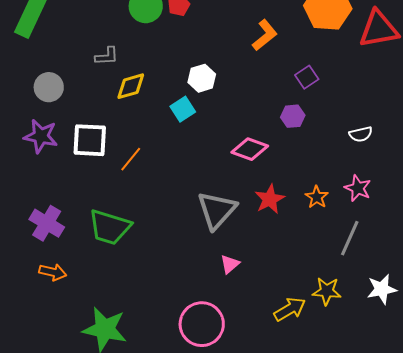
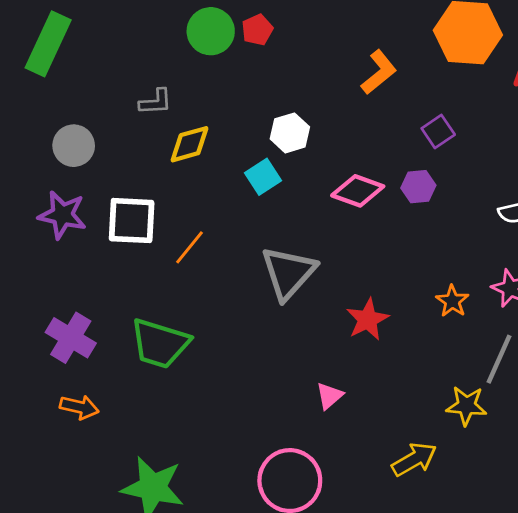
pink diamond: (250, 149) -> (358, 191), moved
red star: (270, 199) -> (368, 319), moved
gray triangle: (217, 210) -> (288, 273), moved
yellow star: (327, 291) -> (466, 406), moved

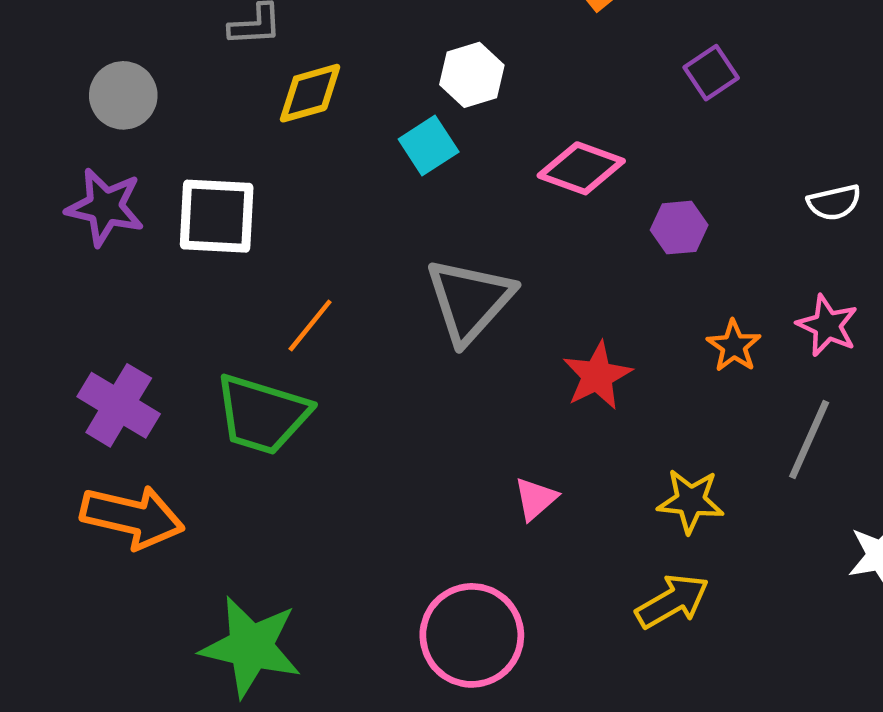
purple hexagon: (418, 187) -> (679, 228), moved
orange line: (190, 247) -> (310, 326), moved
yellow star: (466, 406) -> (691, 501), moved
orange arrow: (79, 407) -> (132, 517), size x1.6

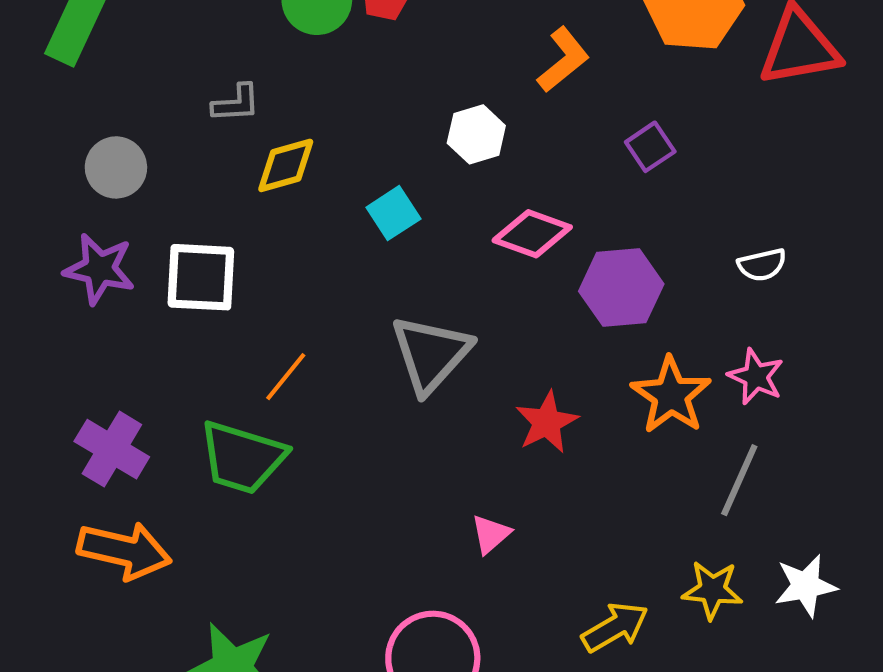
white hexagon: (472, 75) -> (476, 134), moved
purple hexagon: (679, 228) -> (621, 288), size x1.6
orange star: (734, 346) -> (671, 395), size x1.6
yellow star: (691, 501) -> (712, 590), moved

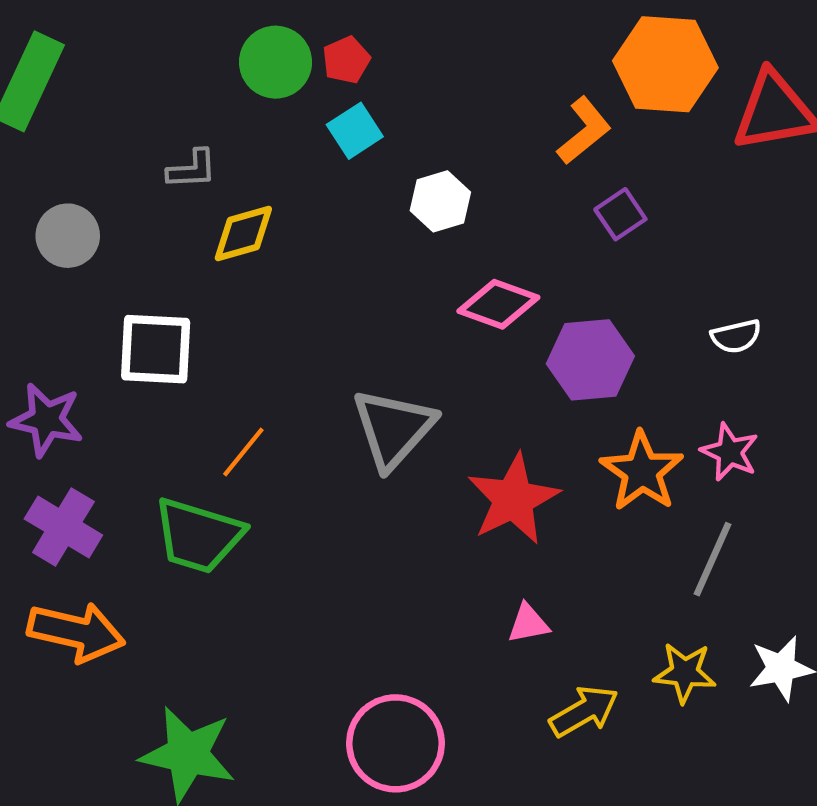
orange L-shape: (563, 60) -> (584, 131), moved
cyan square: (393, 213) -> (355, 131), moved
purple star: (99, 269) -> (46, 420), moved
red star: (547, 422) -> (513, 499), size x1.4
pink triangle: (491, 534) -> (528, 623), moved, turned 30

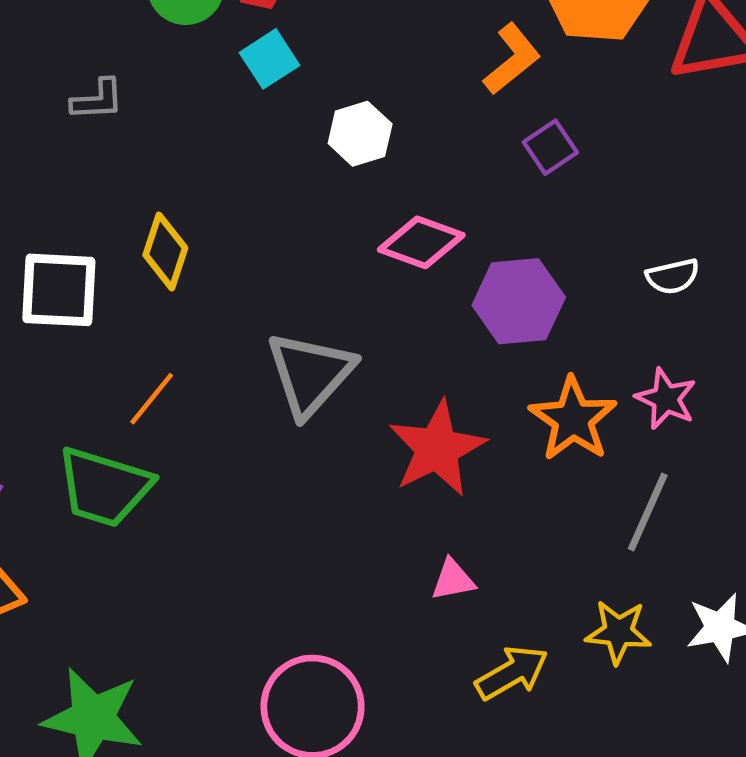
yellow diamond: (243, 234) -> (165, 251), moved, turned -56

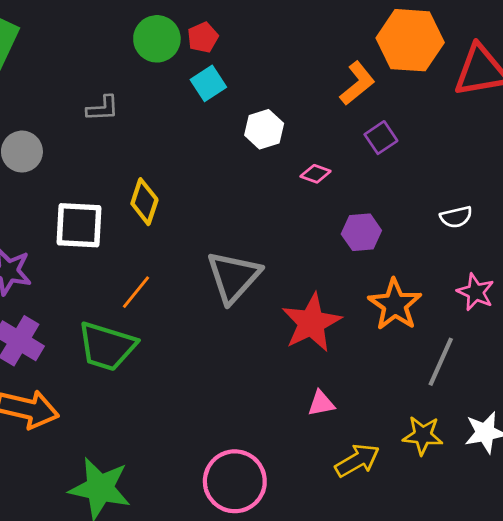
pink diamond: (421, 242) -> (316, 174), moved, size x0.6
purple hexagon: (519, 301) -> (361, 232), size x0.7
pink star: (666, 399) -> (476, 292), moved

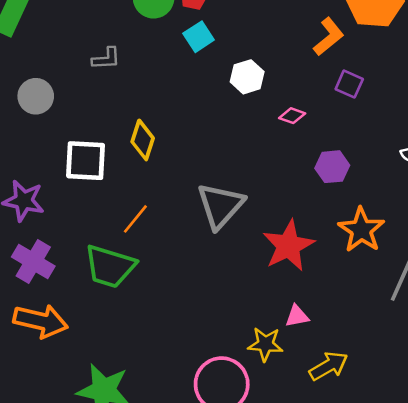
purple square: (381, 138) -> (349, 84), turned -32
yellow star: (423, 435) -> (265, 344), moved

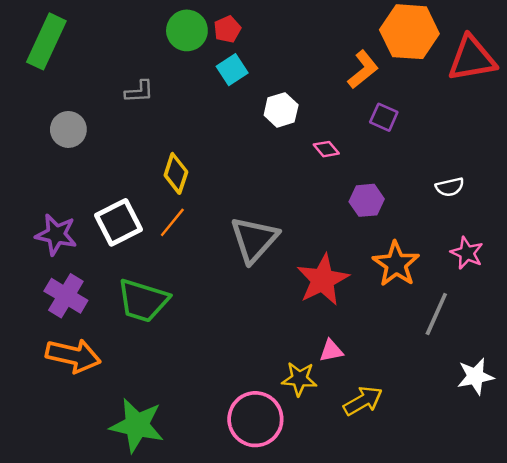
pink diamond: (292, 116) -> (326, 149), turned 30
white square: (86, 161) -> (118, 222), moved, turned -30
orange line: (135, 219) -> (172, 222), moved

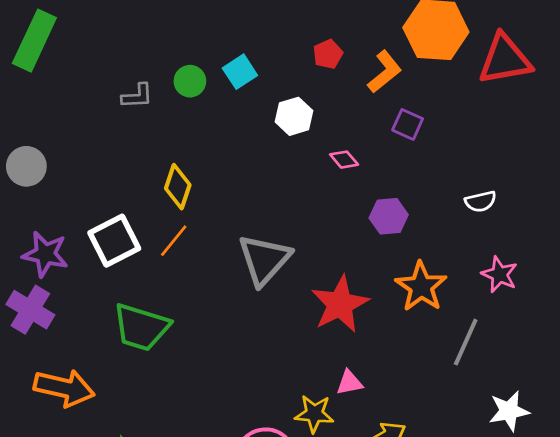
red pentagon: (227, 29) -> (328, 54), moved
green circle: (187, 30) -> (190, 81), moved, size x0.7
gray circle: (68, 129) -> (26, 166), moved
purple cross: (66, 296) -> (30, 310), moved

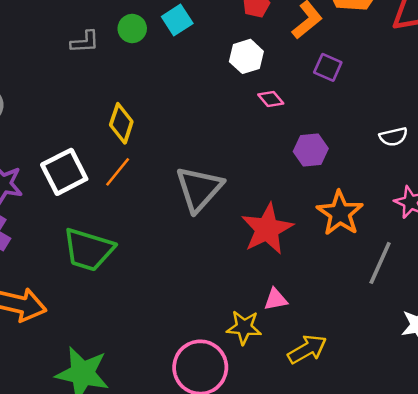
white hexagon: (294, 116) -> (246, 56), moved

